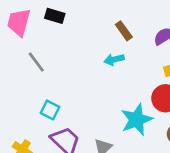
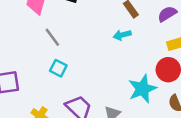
cyan square: (50, 110) -> (58, 68), moved

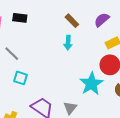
cyan arrow: (122, 35) -> (68, 43), turned -64

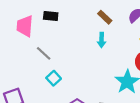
cyan square: (21, 78) -> (54, 78), turned 32

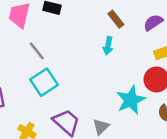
cyan square: (54, 78) -> (44, 82), size x1.5

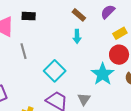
gray line: (37, 51) -> (24, 51), turned 35
cyan square: (44, 82) -> (55, 71), moved

